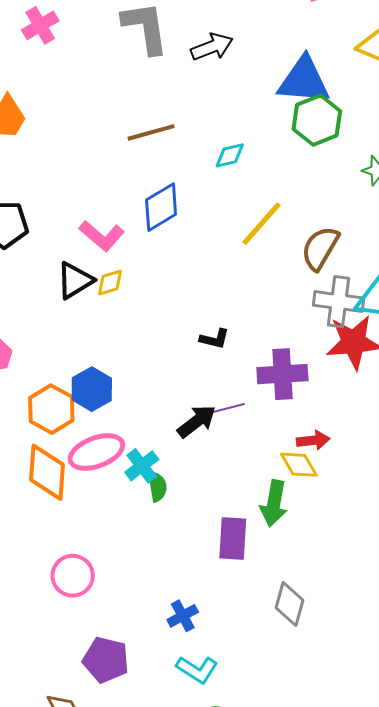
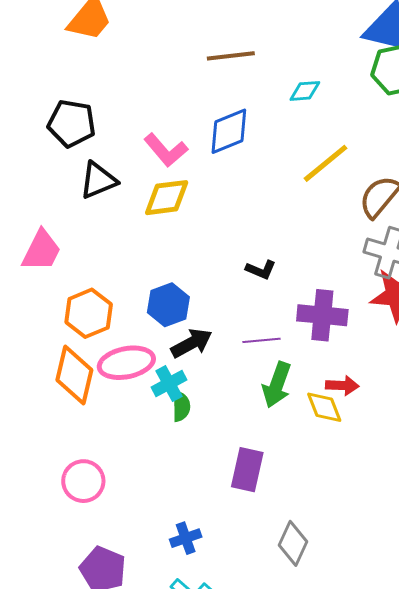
black triangle: (75, 281) -> (98, 180), moved
yellow diamond: (110, 283) -> (167, 198), size x1.6
blue hexagon: (92, 389) -> (168, 305), moved
black arrow: (197, 421) -> (192, 343), moved
green arrow: (274, 503) -> (277, 385), moved

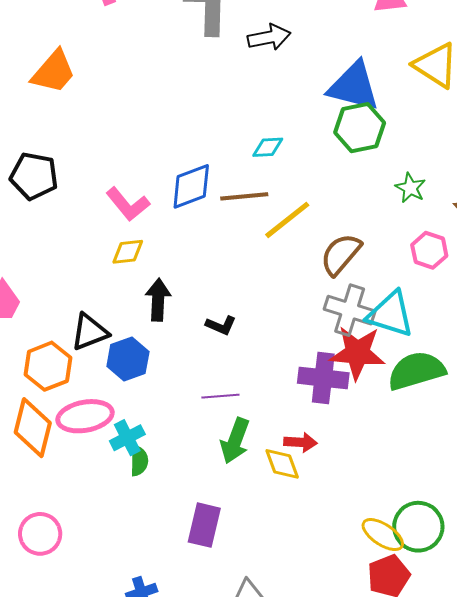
brown line: (231, 56) -> (244, 196), moved
black triangle: (98, 180) -> (90, 332), moved
yellow diamond: (167, 198) -> (128, 252), size x0.7
purple cross: (322, 315) -> (323, 378), moved
black arrow: (192, 343) -> (158, 300), moved, turned -60

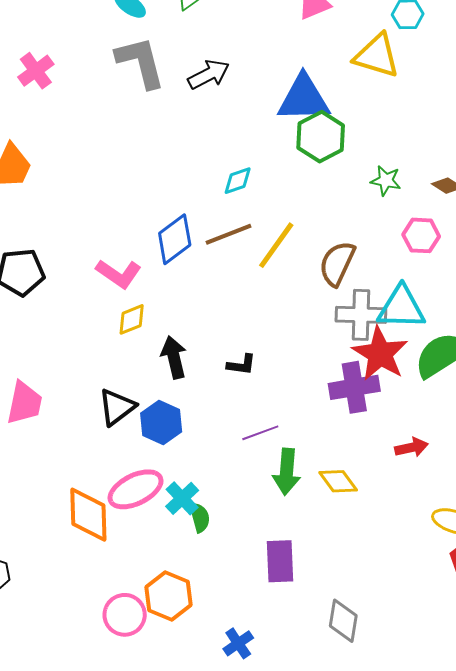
red star: (357, 353) -> (380, 354), turned -30
orange hexagon: (48, 366) -> (169, 596), moved
red arrow: (301, 442) -> (411, 447), moved

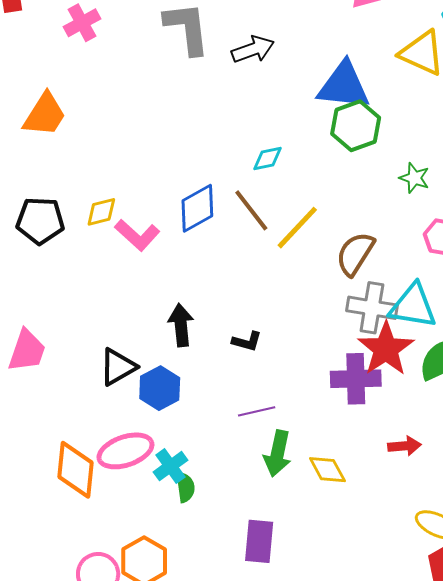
brown line: (228, 234) -> (251, 210), turned 66
yellow diamond: (132, 319) -> (101, 212), moved

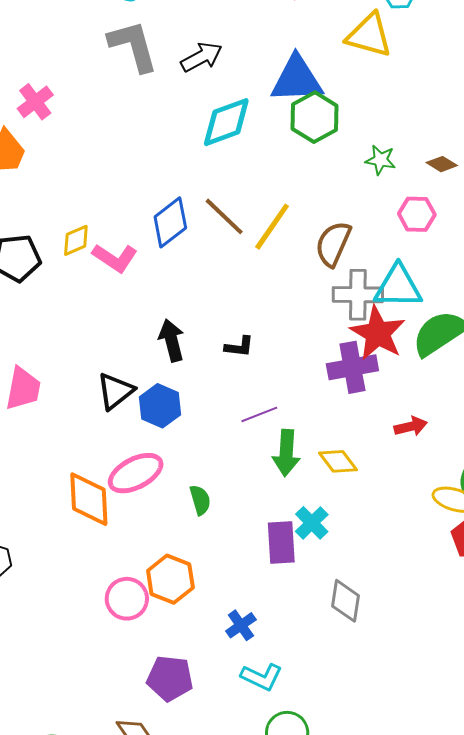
pink cross: (82, 23) -> (35, 102), moved
cyan diamond: (268, 158) -> (226, 122), moved, size x1.8
cyan cross: (170, 466) -> (312, 523), moved

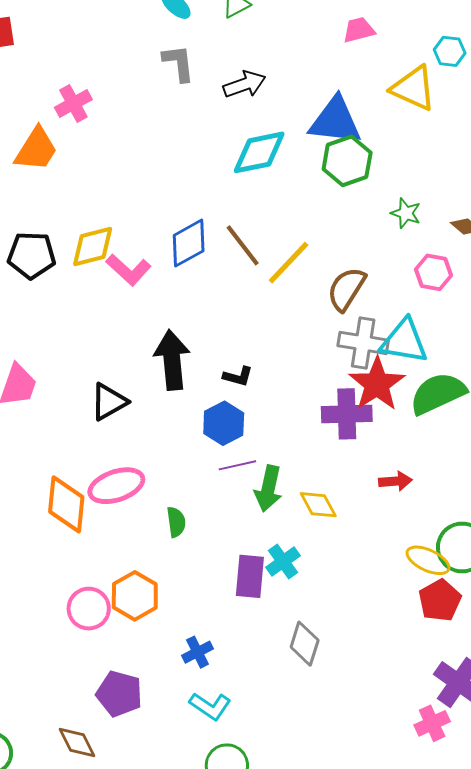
gray L-shape: (133, 46) -> (179, 63), size x0.7
yellow diamond: (76, 240) -> (93, 247), size x1.4
black arrow: (172, 340) -> (172, 360), size x1.4
blue hexagon: (160, 406) -> (224, 423), moved
purple line: (259, 414) -> (237, 465), moved

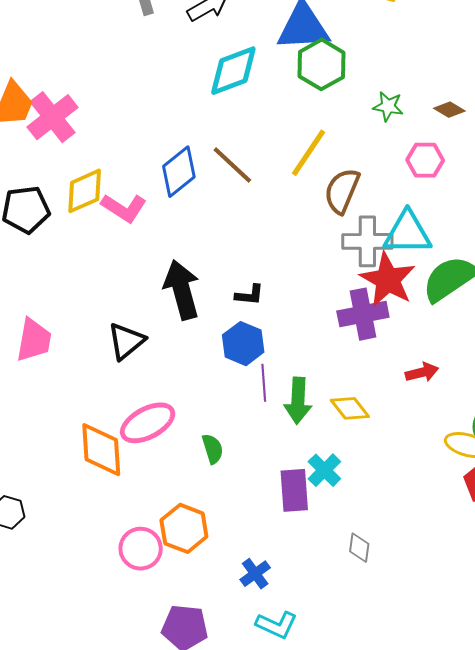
pink cross: (73, 103) -> (52, 117), moved, size x1.4
yellow line: (289, 263) -> (308, 153), moved
purple line: (237, 465) -> (264, 383), turned -72
gray diamond: (305, 644) -> (359, 548), size x0.7

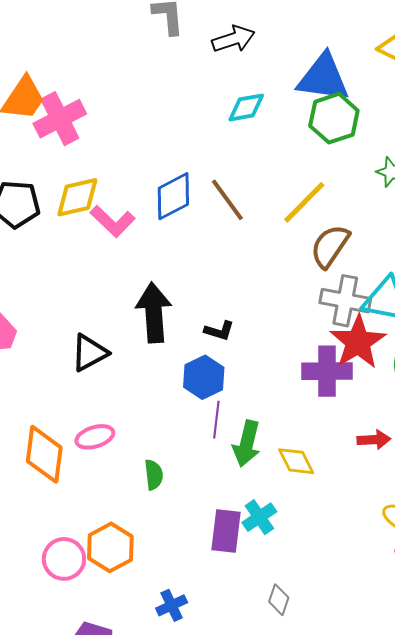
cyan diamond: (233, 71) -> (246, 107), size x0.7
pink ellipse: (148, 423) -> (95, 437), size x0.7

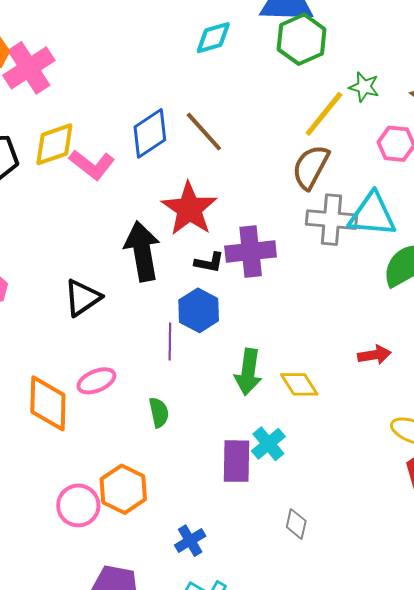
yellow line: (304, 202) -> (324, 114), moved
red star: (358, 342) -> (189, 209), moved
purple cross: (327, 371) -> (251, 252), moved
purple line: (216, 420) -> (170, 342), moved

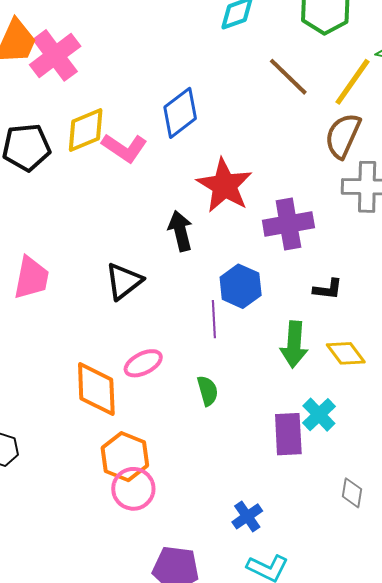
brown line: (204, 132) -> (288, 77), moved
black arrow: (142, 251) -> (180, 231), size x0.7
black L-shape: (209, 262) -> (328, 289), moved
orange hexagon: (123, 489) -> (125, 457), moved

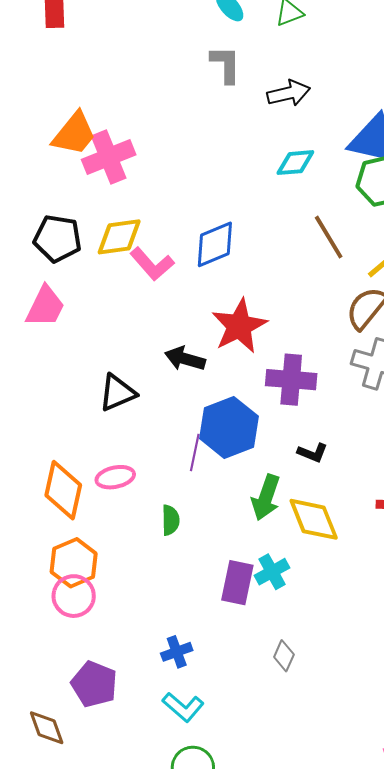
black arrow: (180, 231) -> (185, 359), turned -75
pink trapezoid: (31, 278) -> (45, 307), moved
blue hexagon: (241, 286) -> (229, 427), size x1.4
yellow diamond: (346, 353) -> (314, 519), size x1.4

